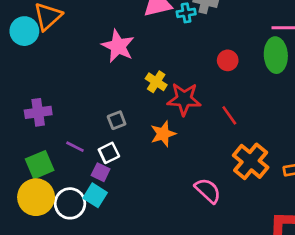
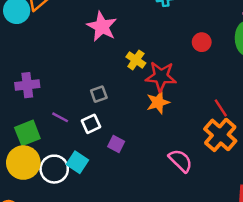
red line: (229, 115) -> (221, 108), moved
orange star: (163, 134) -> (158, 102), moved
purple square: (101, 172) -> (116, 144), moved

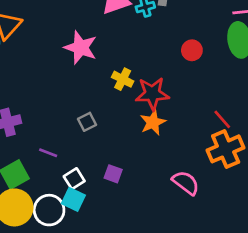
white square: (91, 124) -> (74, 179), moved
orange cross: (220, 135) -> (226, 149), turned 32

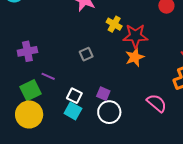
purple line: (48, 153) -> (48, 76), moved
white square: (74, 179) -> (74, 96), turned -35
white circle: (49, 210) -> (109, 112), moved

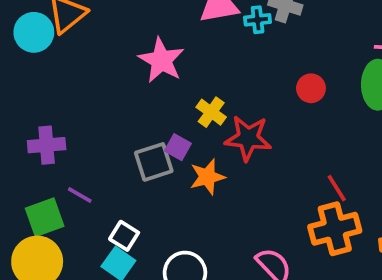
gray square: (86, 54) -> (154, 162), size x1.5
orange star: (135, 57) -> (207, 177), moved
purple square: (103, 94) -> (178, 147), moved

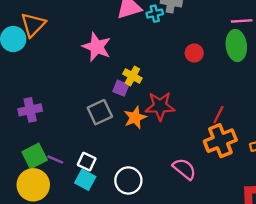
red star: (248, 138) -> (160, 106), moved
purple square: (178, 147) -> (121, 88), moved
red line: (337, 188) -> (218, 115), turned 66
purple line: (80, 195) -> (55, 159), moved

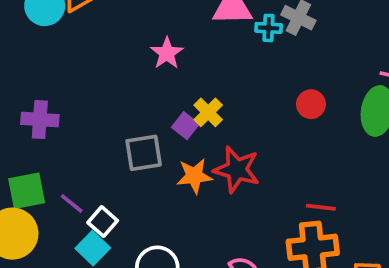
pink star: (97, 47) -> (167, 53), size x0.7
red line: (218, 115) -> (321, 207), turned 54
purple line: (55, 159) -> (72, 203), moved

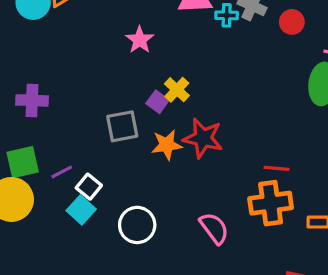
red circle: (311, 104) -> (292, 22), moved
purple line: (72, 203) -> (62, 172), turned -65

